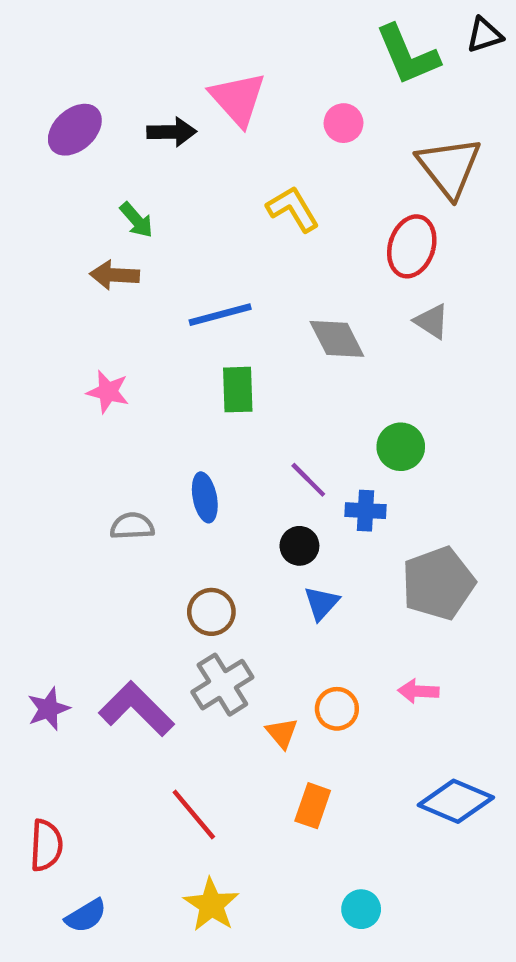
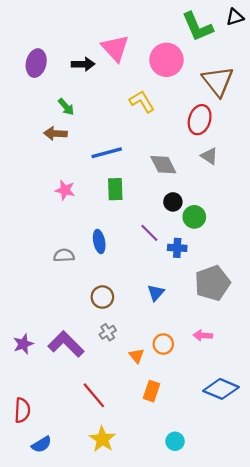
pink circle: (344, 123) -> (166, 60), size x1.8
purple ellipse: (75, 130) -> (36, 63), turned -35
pink star: (108, 392) -> (65, 190), moved
black circle: (299, 546) -> (173, 202), moved
gray cross: (222, 685) -> (108, 332), size x0.6

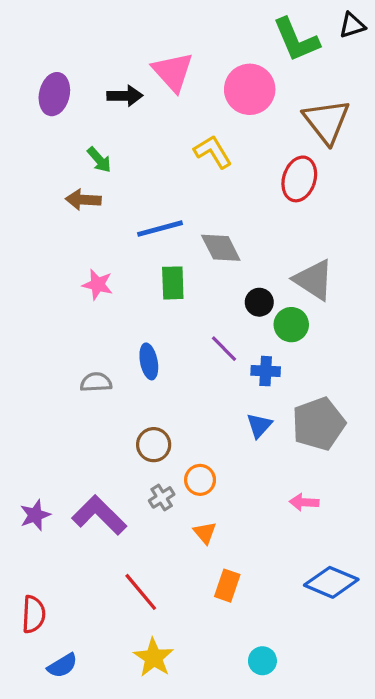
gray triangle: (209, 156) -> (314, 280), moved, size x1.6
gray diamond: (163, 165) -> (221, 248), moved
blue triangle: (156, 293) -> (259, 425), moved
orange circle: (163, 344) -> (200, 480), moved

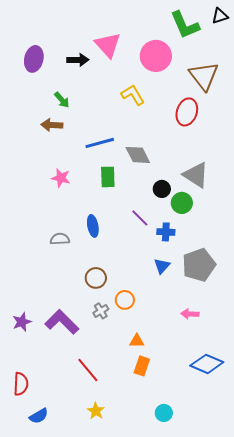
orange triangle: (205, 533) -> (137, 341), moved, turned -49
yellow star: (154, 658) -> (96, 411), size x0.7

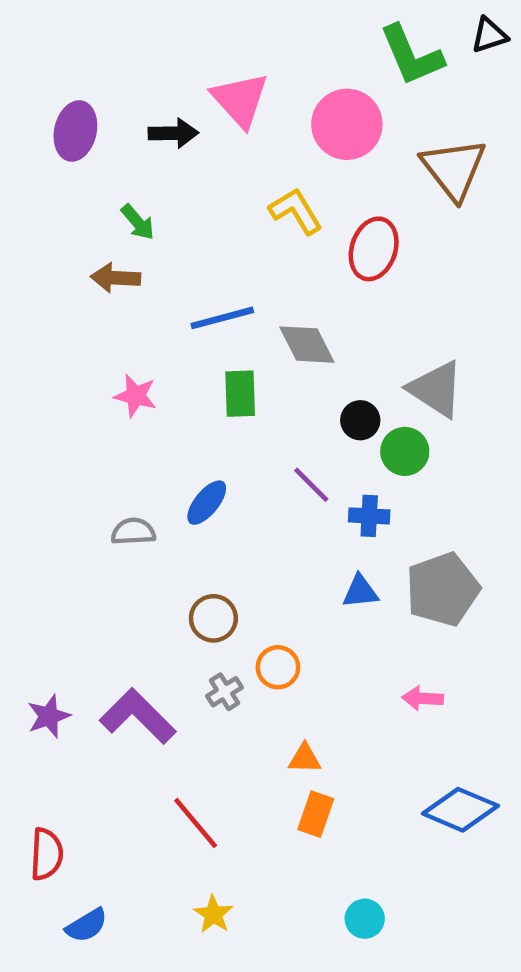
red ellipse: (187, 112) -> (374, 249), moved
blue ellipse: (93, 226) -> (207, 503), turned 50
blue triangle: (162, 266) -> (360, 592), turned 42

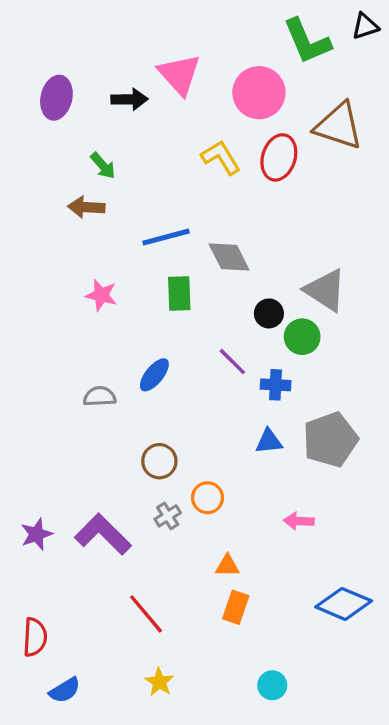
brown triangle: (454, 169) -> (339, 126), turned -34
red ellipse: (374, 249) -> (279, 157), moved
pink arrow: (423, 698) -> (299, 521), moved

